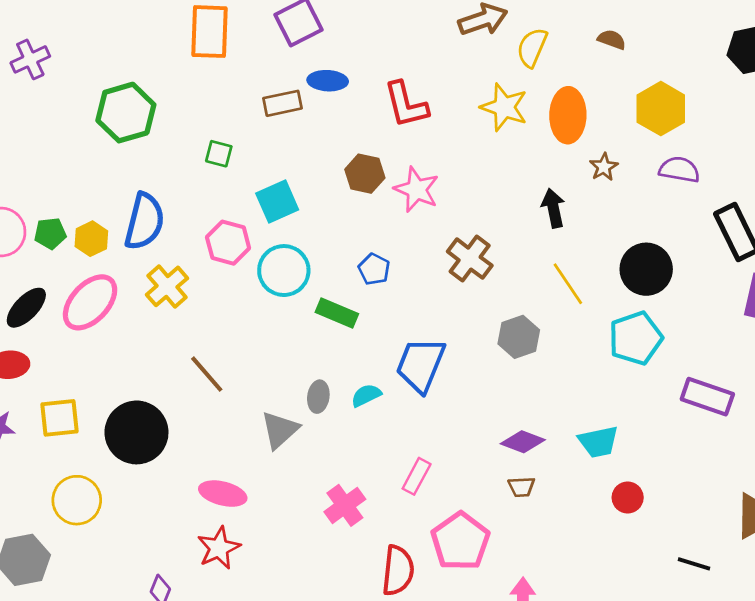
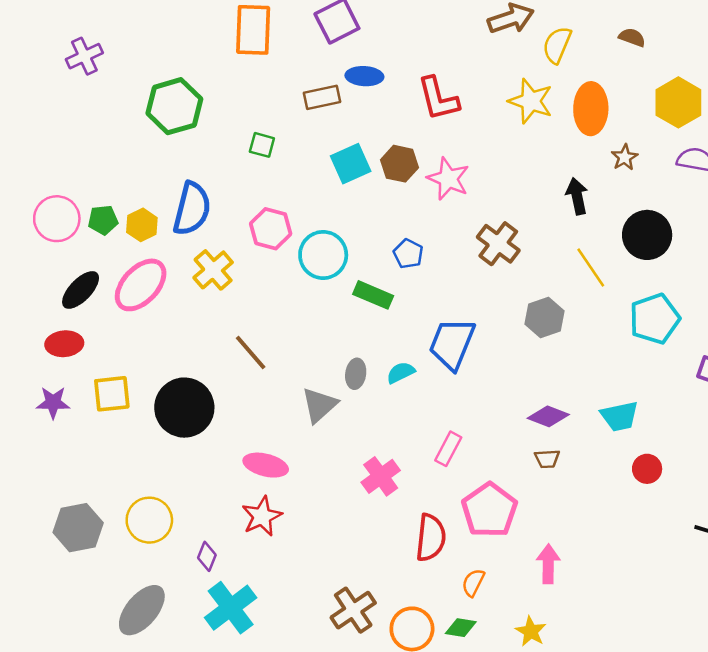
cyan square: (277, 201) -> (351, 164), moved
black circle: (646, 269) -> (647, 235), moved
yellow circle: (77, 500) -> (149, 520), moved

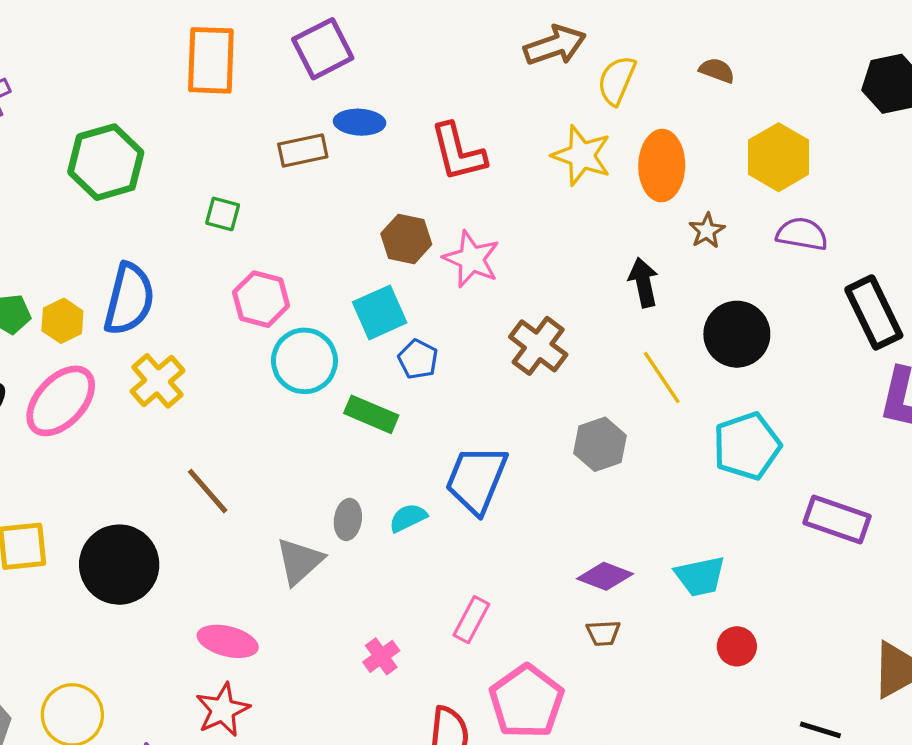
cyan square: (351, 164) -> (380, 312), moved
pink hexagon: (271, 229) -> (261, 299), moved
pink cross: (381, 476) -> (381, 656), size x0.7

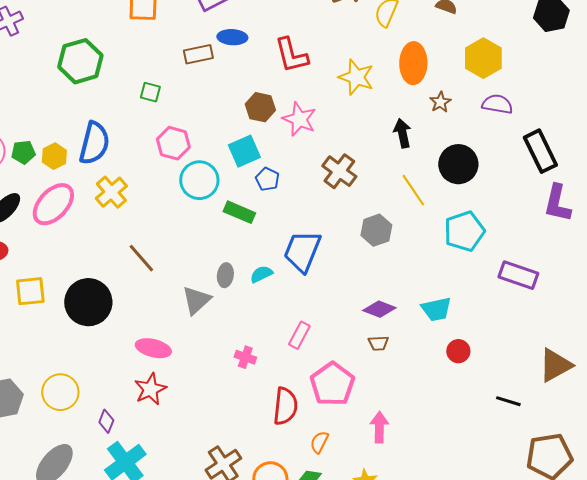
yellow star: (582, 156) -> (356, 77), moved
pink cross: (381, 656) -> (245, 357), turned -35

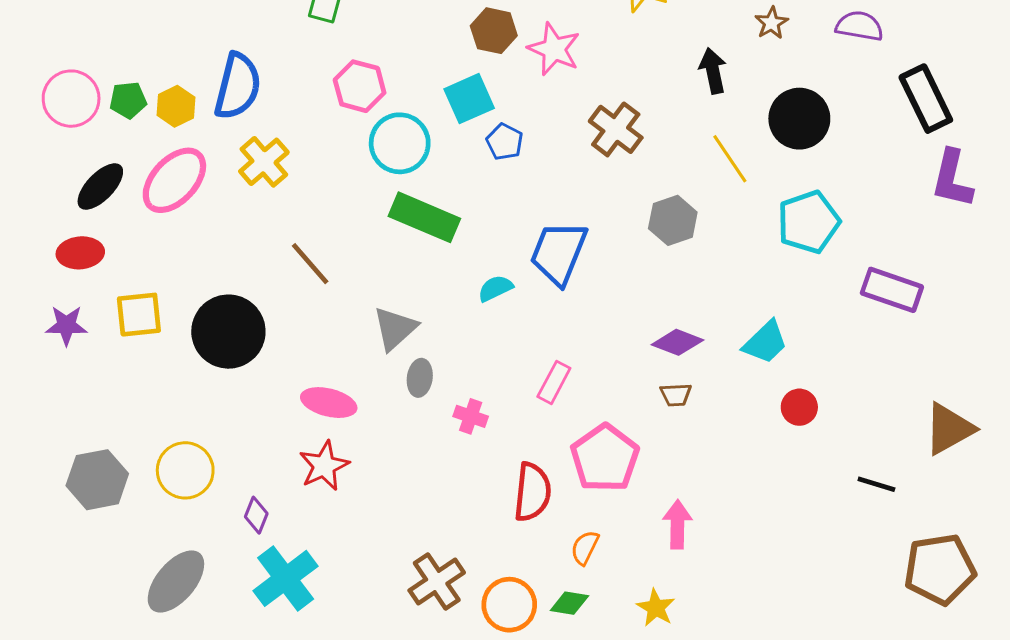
green rectangle: (239, 212) -> (424, 217), moved, size x1.4
gray ellipse: (225, 275) -> (420, 378), moved
cyan trapezoid: (436, 309) -> (765, 342), turned -32

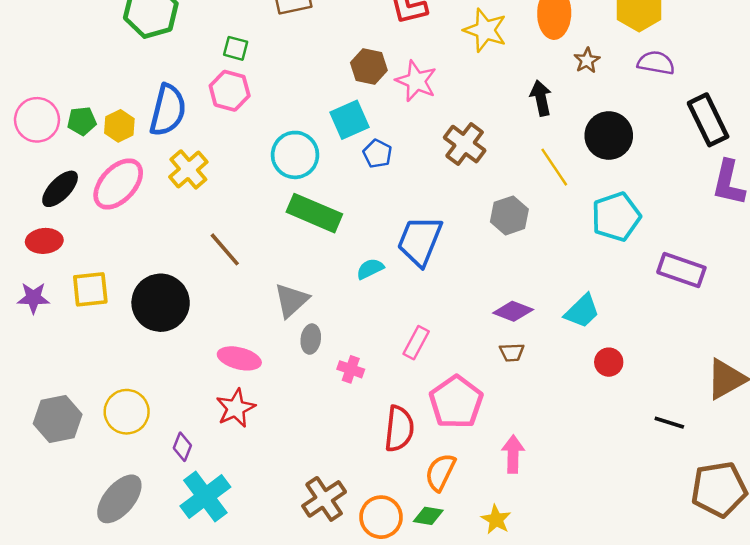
pink hexagon: (360, 86) -> (230, 91), moved
orange semicircle: (585, 548) -> (440, 472), size x1.4

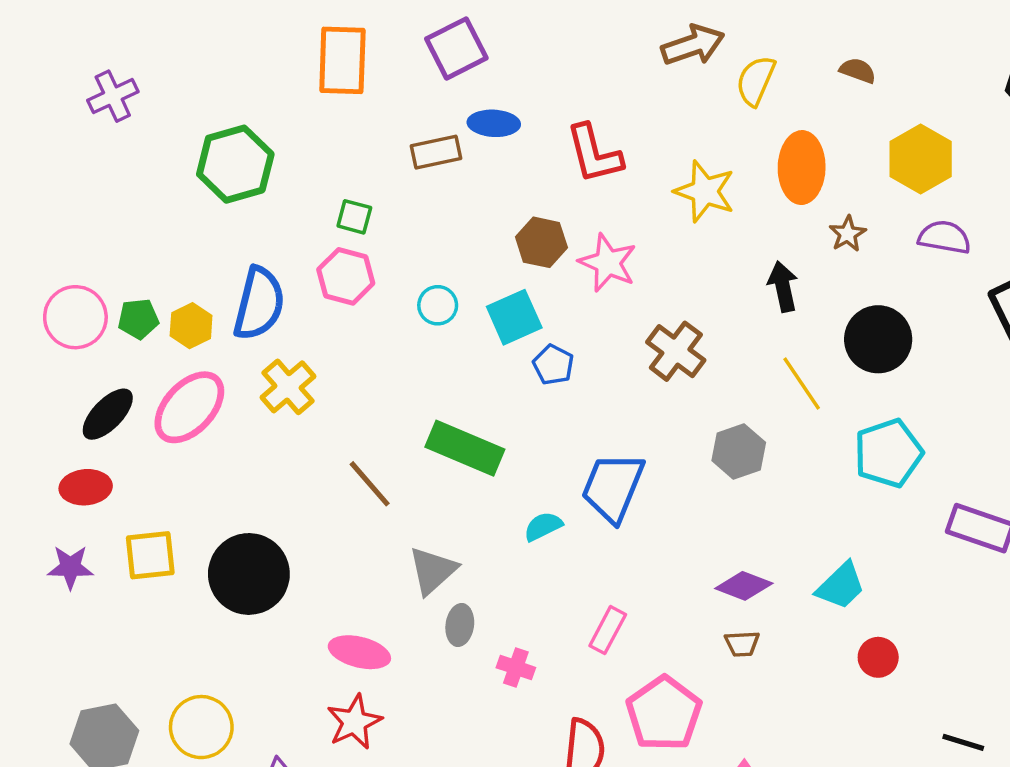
cyan circle: (295, 155) -> (438, 305), moved, size x0.6
brown line: (225, 249) -> (370, 484), moved

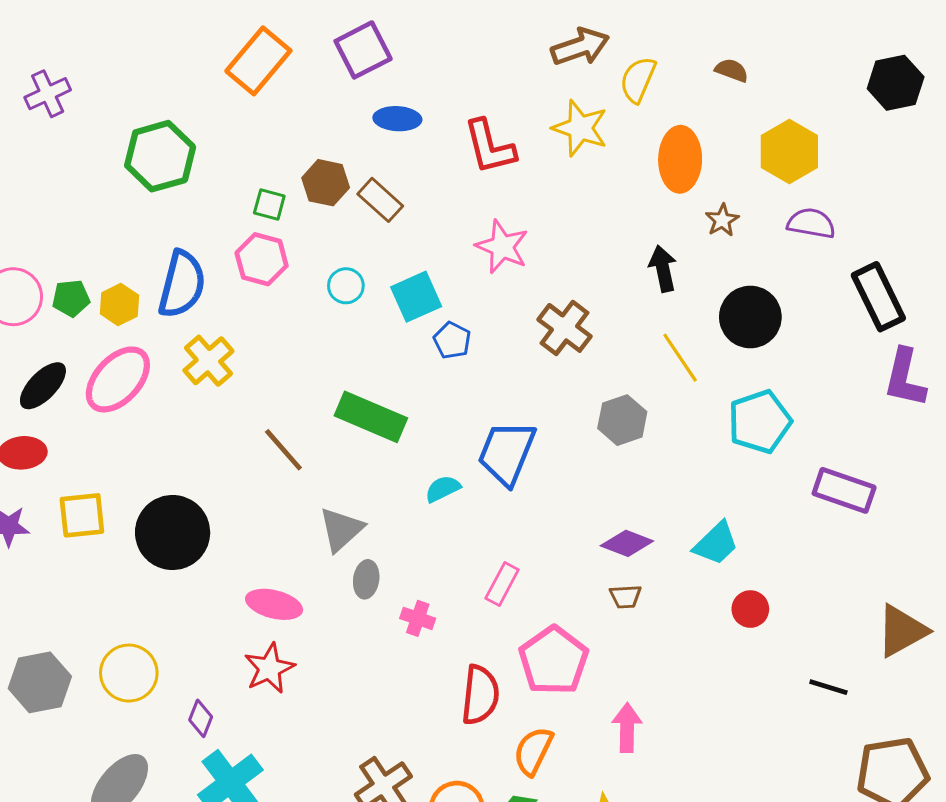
orange rectangle: (342, 60) -> (258, 61), turned 38
brown rectangle: (436, 152) -> (380, 200), moved, turned 54
yellow star: (705, 191) -> (580, 128), moved
brown hexagon: (541, 242) -> (326, 183), moved

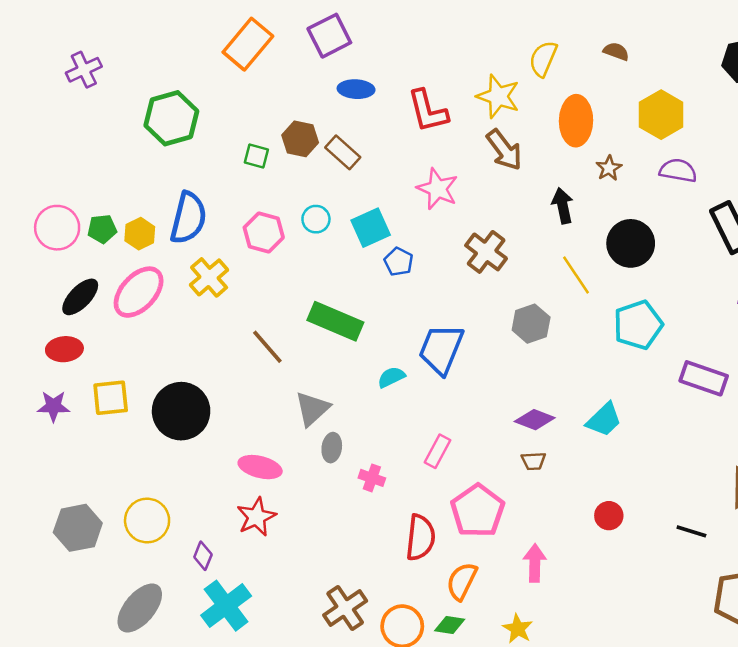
brown arrow: (580, 47) -> (504, 150), moved, turned 72
pink hexagon: (262, 259) -> (264, 232), moved
red circle: (750, 609) -> (609, 516), moved

